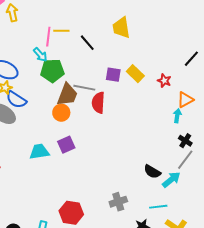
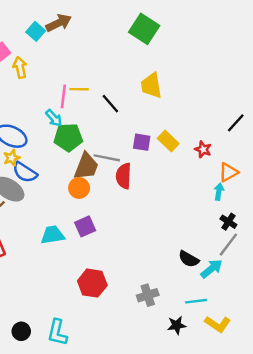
red hexagon: (71, 213) -> (92, 283), moved

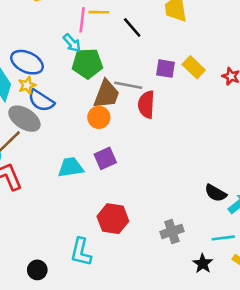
black star: (177, 325) -> (203, 264), turned -30
cyan L-shape: (57, 333) -> (81, 252), moved

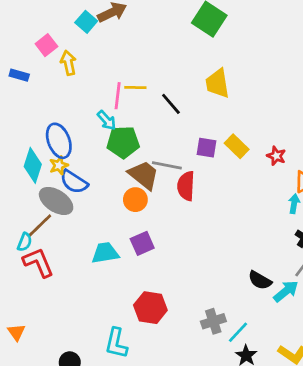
blue ellipse: (27, 62) -> (59, 141), turned 44
brown trapezoid: (107, 94) -> (144, 175), turned -72
cyan line: (223, 238) -> (238, 332), moved, turned -40

